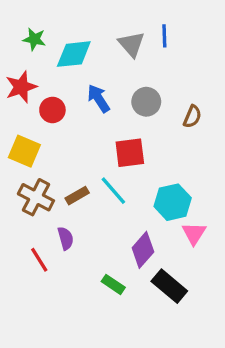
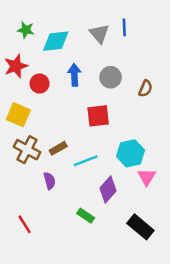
blue arrow: (99, 98) -> (74, 75), turned 30
cyan line: (113, 191) -> (86, 161), moved, turned -70
red line: (39, 260) -> (25, 224), moved
black rectangle: (169, 286) -> (140, 227), moved

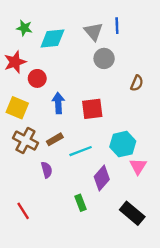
blue arrow: (74, 75) -> (58, 103), moved
gray circle: (111, 77) -> (104, 58), moved
green rectangle: (86, 216) -> (81, 203), turned 35

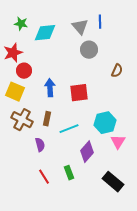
red circle: (37, 78) -> (24, 71), moved
brown rectangle: (55, 139) -> (47, 119), turned -48
red line: (23, 211) -> (44, 177), moved

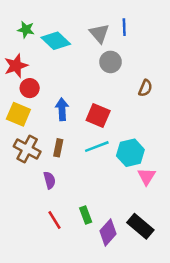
cyan diamond: (45, 33) -> (56, 41), turned 50
red square: (79, 93) -> (98, 115), turned 30
cyan line: (69, 129) -> (97, 147), moved
purple diamond: (87, 152) -> (108, 232), moved

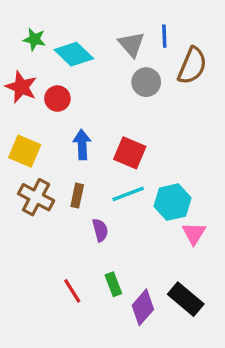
red star: (16, 66) -> (21, 87), turned -30
red circle: (30, 88) -> (57, 99), moved
brown semicircle: (145, 88) -> (192, 66), moved, size x1.6
purple semicircle: (50, 180) -> (100, 230), moved

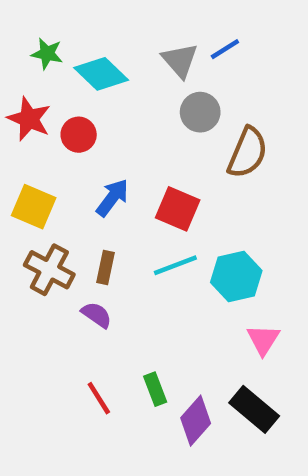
blue line: (164, 36) -> (225, 49), turned 60
brown semicircle: (192, 66) -> (247, 153), moved
blue arrow: (82, 145) -> (112, 198), turned 40
purple semicircle: (100, 230) -> (97, 315), moved, turned -40
pink triangle: (194, 233) -> (263, 340), moved

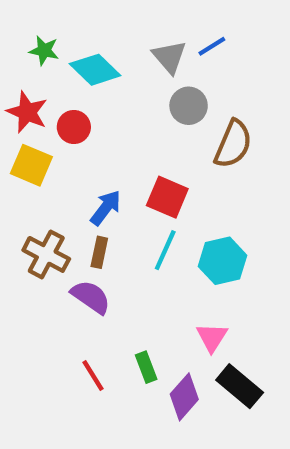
blue arrow: (112, 198) -> (106, 208), moved
yellow square: (34, 207) -> (31, 165), moved
cyan line: (175, 265) -> (165, 250), turned -45
purple semicircle: (97, 315) -> (91, 297), size x1.4
pink triangle: (263, 340) -> (212, 337), moved

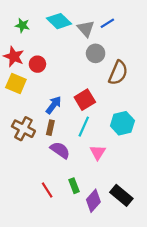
cyan diamond: (95, 70) -> (59, 21), moved
red square: (167, 197) -> (85, 100), turned 36
cyan hexagon: (223, 261) -> (122, 123), moved
purple semicircle: (91, 297) -> (60, 150), moved
pink triangle: (212, 337) -> (98, 152), moved

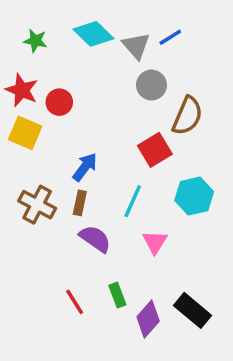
red square: (85, 100) -> (155, 150), moved

